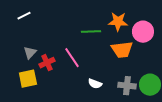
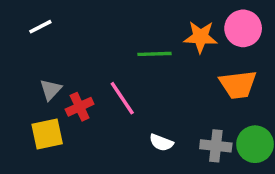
pink circle: (143, 32) -> (243, 28), moved
orange trapezoid: (122, 50) -> (238, 85), moved

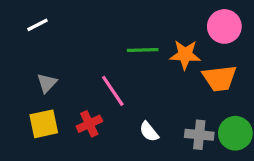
orange star: (201, 37) -> (185, 55), moved
red cross: (80, 107) -> (89, 124), moved
white semicircle: (161, 142) -> (149, 132), turned 30

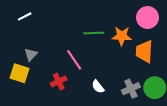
orange trapezoid: (220, 78) -> (144, 52), turned 100
yellow square: (44, 124) -> (19, 73), moved, turned 30
gray cross: (199, 135) -> (131, 89), turned -30

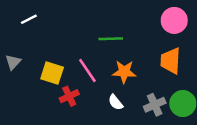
orange star: (122, 36) -> (124, 72), moved
gray triangle: (31, 55) -> (13, 62), moved
yellow square: (19, 73) -> (52, 73), moved

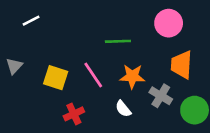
pink circle: (174, 20) -> (169, 23), moved
red cross: (69, 96) -> (74, 114), moved
gray cross: (155, 105) -> (161, 96), moved, turned -35

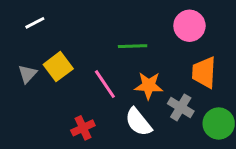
gray triangle: (14, 66) -> (28, 74), moved
yellow square: (56, 78) -> (58, 67), moved, turned 35
white semicircle: (123, 109) -> (138, 122), size x1.5

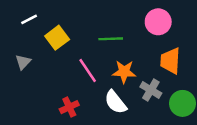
yellow square: (58, 67) -> (57, 38), moved

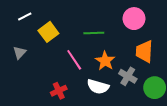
orange star: (124, 72) -> (105, 61), turned 30
white semicircle: (116, 102) -> (98, 87), turned -35

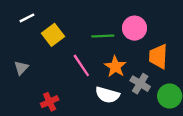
pink circle: (134, 19) -> (135, 28), moved
gray triangle: (20, 53) -> (21, 68), moved
red cross: (59, 91) -> (50, 102), moved

